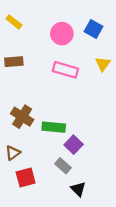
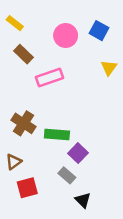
brown rectangle: (14, 62) -> (24, 54), moved, turned 48
pink rectangle: (65, 70) -> (49, 78), moved, turned -35

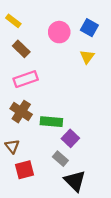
yellow triangle: (109, 68) -> (87, 57), moved
pink rectangle: (49, 78) -> (26, 79), moved
brown triangle: (14, 162) -> (12, 146), turned -32
black triangle: (83, 200) -> (75, 181), size x1.5

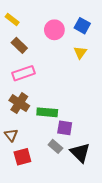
purple square: (70, 138) -> (65, 128), turned -35
black triangle: (75, 181) -> (80, 153), moved

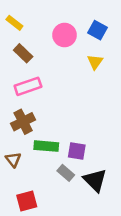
brown cross: (19, 103) -> (23, 122), turned 30
green rectangle: (47, 112) -> (46, 146), moved
red square: (22, 157) -> (27, 201), moved

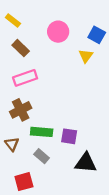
blue square: (97, 30) -> (97, 35), moved
gray rectangle: (66, 173) -> (42, 156), moved
black triangle: (95, 180) -> (86, 163), turned -40

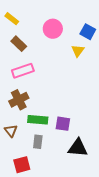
gray rectangle: (42, 156) -> (38, 142), turned 56

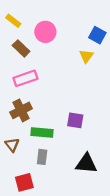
pink circle: (53, 29) -> (45, 32), moved
purple square: (63, 124) -> (75, 120), moved

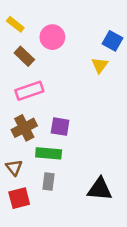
purple square: (75, 120) -> (60, 127), moved
red square: (24, 182) -> (19, 198), moved

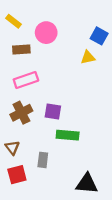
brown rectangle: (24, 56) -> (21, 50), turned -48
yellow triangle: (100, 65) -> (88, 57), turned 42
green rectangle: (49, 153) -> (68, 135), moved
black triangle: (100, 189) -> (87, 184), moved

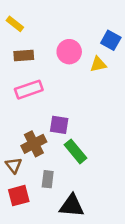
pink circle: (46, 33) -> (69, 52), moved
brown cross: (21, 113) -> (34, 144), moved
green rectangle: (68, 135) -> (75, 151), turned 45
black triangle: (87, 184) -> (72, 206), moved

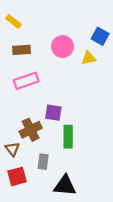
green rectangle: (75, 151) -> (68, 137), turned 40

